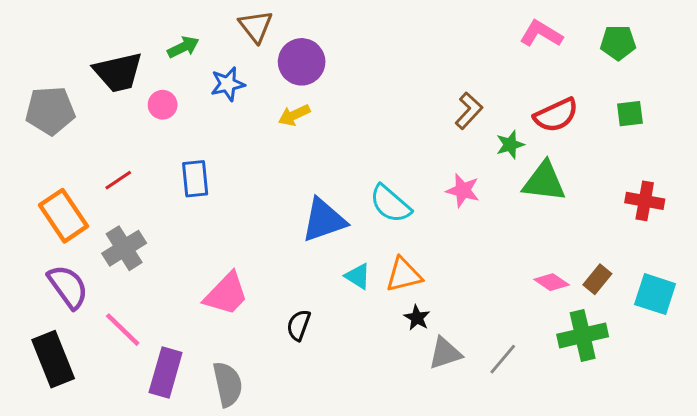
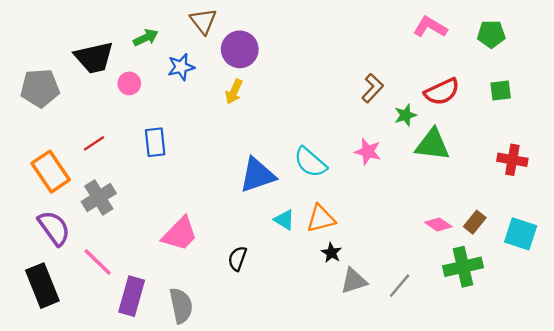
yellow arrow: (294, 115) -> (234, 92), turned -40

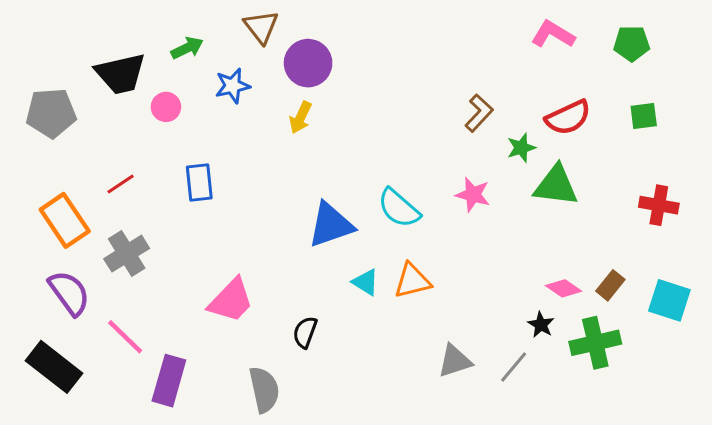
black star: (331, 253) -> (541, 325), moved
black rectangle: (42, 286) -> (54, 367), turned -30
gray semicircle: (181, 306) -> (264, 390), moved

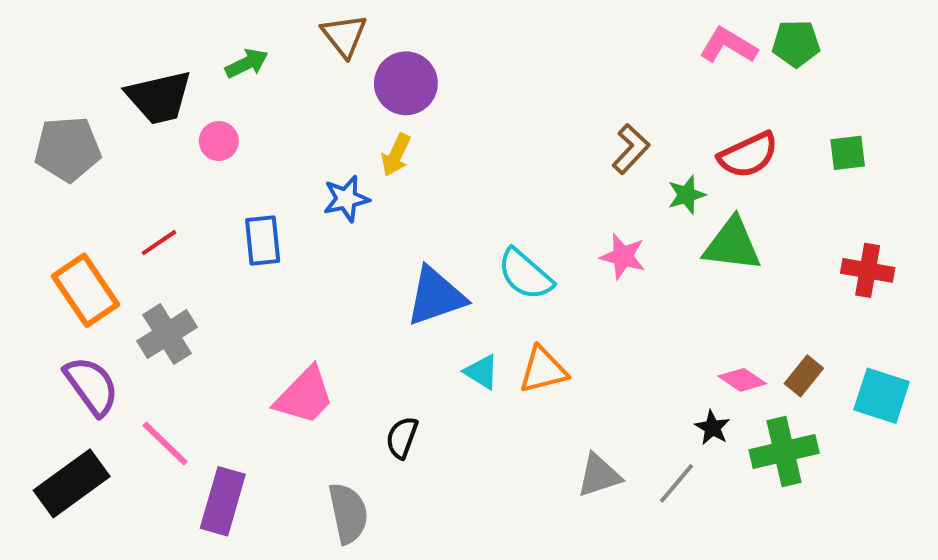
green pentagon: (632, 43) -> (796, 44), moved
blue star: (232, 86) -> (346, 199), moved
black rectangle: (54, 367) -> (72, 483), turned -74

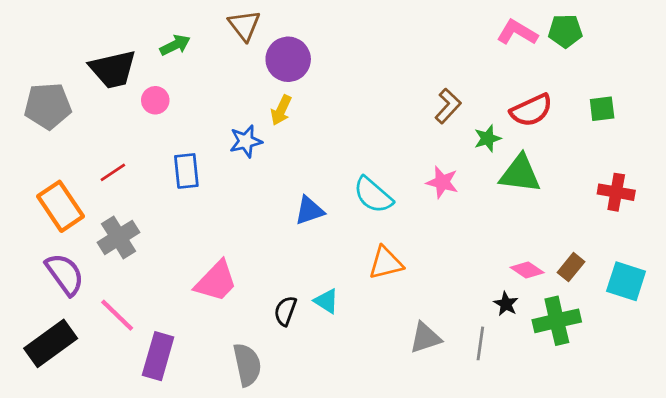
blue triangle: (436, 296) -> (309, 211), size x0.7
cyan triangle: (482, 372) -> (326, 301), moved
gray line: (677, 483) -> (480, 343), turned -32

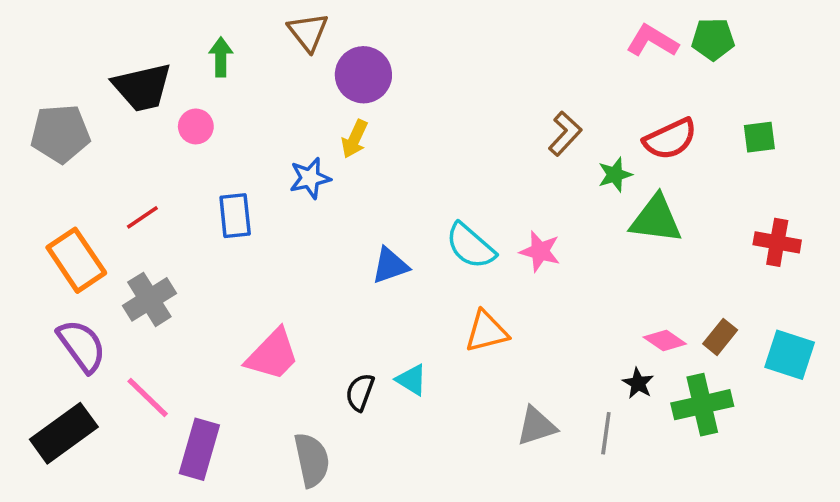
green arrow: (175, 45) -> (221, 57), turned -64
pink star: (442, 182) -> (540, 251), moved

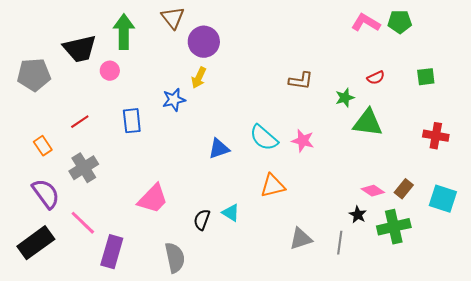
green arrow: (221, 57) -> (124, 32), size x1.6
brown L-shape: (565, 134) -> (301, 81), moved, turned 55
red semicircle: (670, 139) -> (376, 78), size x0.6
orange rectangle: (76, 260) -> (43, 146), size x0.6

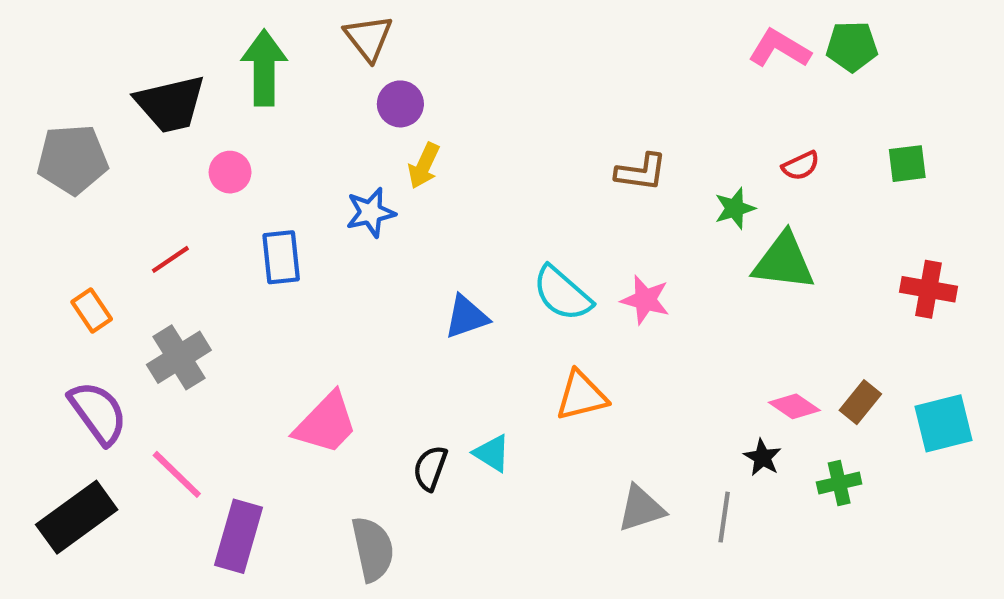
purple circle: (204, 42) -> (400, 104), moved, size x0.7
pink circle: (110, 71) -> (230, 172), moved
cyan square: (443, 199) -> (943, 423), turned -32
green cross: (394, 227) -> (839, 483), size x0.6

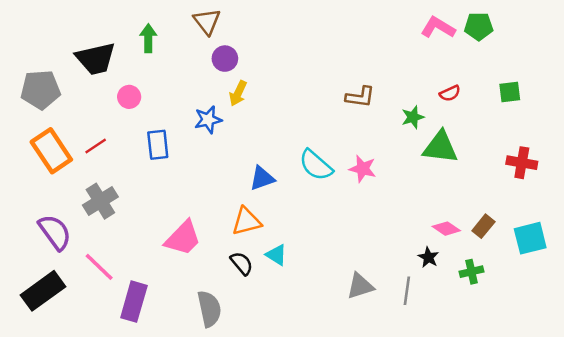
green arrow: (264, 68) -> (148, 38), size x0.7
orange rectangle: (92, 311) -> (51, 151), moved, size x1.8
orange triangle: (581, 396) -> (246, 221), moved
black semicircle: (430, 468) -> (242, 263), turned 120

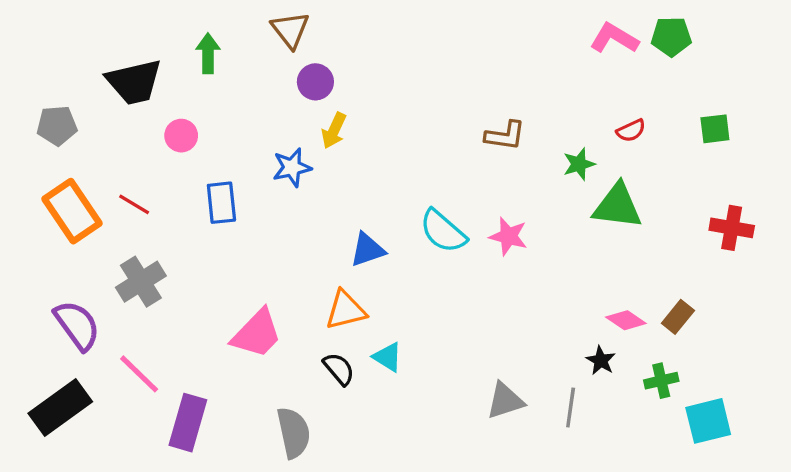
gray pentagon: (41, 90) -> (57, 126), size x0.7
red line: (96, 146) -> (134, 204), turned 65
cyan square: (530, 238) -> (708, 421), moved

